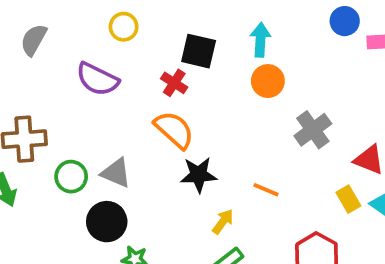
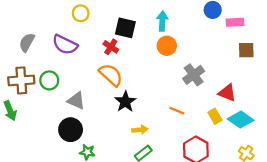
gray semicircle: (34, 40) -> (27, 42), moved
black star: (199, 175) -> (125, 102), turned -30
green circle: (71, 177) -> (49, 80), moved
orange line: (266, 190) -> (177, 111), moved
yellow arrow: (223, 222) -> (140, 130), turned 48

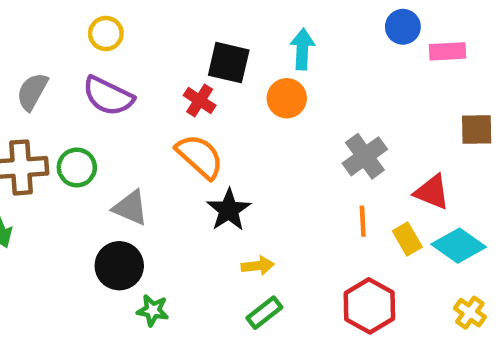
yellow circle: (81, 13) -> (106, 33), moved
orange circle: (167, 46) -> (287, 98), moved
brown square: (246, 50) -> (477, 130), moved
orange line: (177, 111) -> (363, 221), moved, turned 64

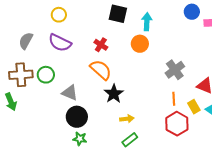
black square: (229, 63) -> (118, 14), moved
black circle: (119, 266) -> (77, 117), moved
red hexagon: (369, 306) -> (177, 124), moved

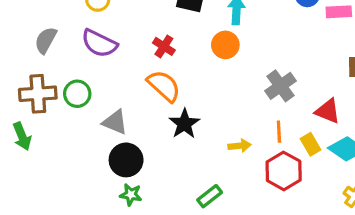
yellow arrow: (127, 119) -> (240, 146), moved

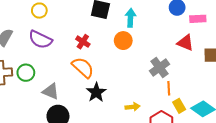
red triangle: (328, 111) -> (185, 43), moved
orange line: (279, 132) -> (169, 88), moved

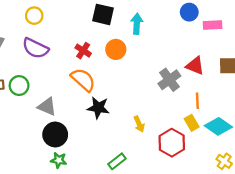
orange circle: (123, 41) -> (116, 49), moved
red triangle: (185, 43) -> (195, 66), moved
orange line: (169, 88) -> (197, 101), moved
black star: (96, 92) -> (98, 108), turned -30
yellow arrow: (133, 107) -> (139, 124), turned 72

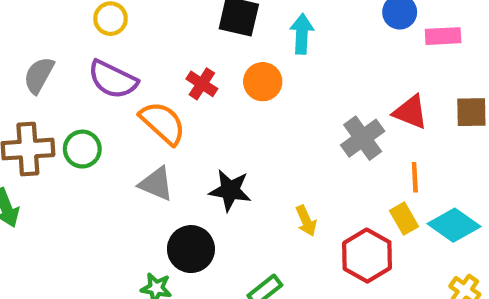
orange semicircle: (83, 80) -> (163, 123), moved
gray triangle: (47, 107) -> (156, 184), moved
black circle: (55, 135) -> (191, 249), moved

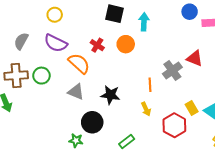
orange line: (415, 177) -> (150, 85), moved

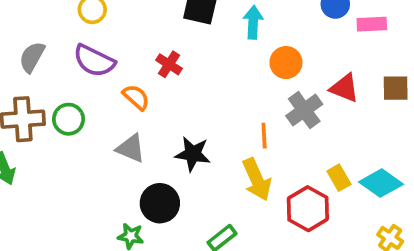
orange circle: (126, 44) -> (286, 63), moved
orange semicircle: (79, 63) -> (136, 97), size x0.7
yellow arrow: (146, 109) -> (257, 179), size x1.6

